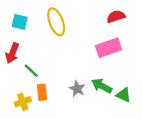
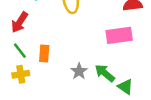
green line: (31, 71) -> (20, 51), moved
orange rectangle: (42, 92) -> (44, 54), moved

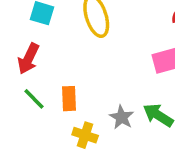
yellow cross: (21, 74) -> (85, 135), moved, turned 35

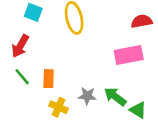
gray star: (122, 117) -> (87, 96), turned -30

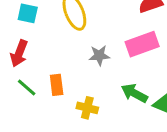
gray star: (87, 96) -> (99, 55), moved
yellow cross: (59, 107) -> (87, 108), moved

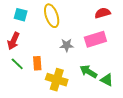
yellow cross: (87, 108) -> (57, 80), size x1.5

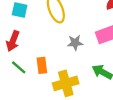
yellow cross: (57, 80) -> (66, 83), turned -30

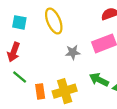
orange rectangle: (42, 65) -> (40, 91), moved

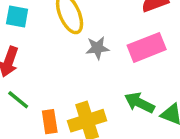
gray star: (73, 52) -> (97, 48), moved

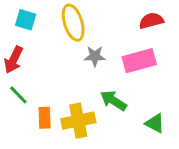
green arrow: (139, 103) -> (113, 101), moved

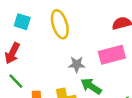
gray star: (95, 56) -> (77, 64), moved

